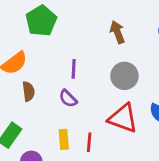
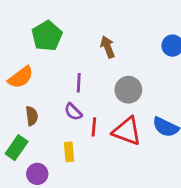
brown arrow: (117, 32) -> (108, 47), moved
brown semicircle: (28, 91) -> (32, 116), moved
red line: (89, 142) -> (94, 127), moved

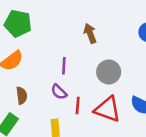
green pentagon: (47, 36) -> (18, 23), moved, turned -30

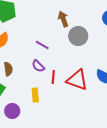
purple line: (64, 66) -> (42, 45), turned -64
gray circle: (109, 72) -> (78, 36), moved

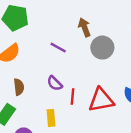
purple line: (42, 45) -> (58, 48), moved
red triangle: (77, 80) -> (101, 100), turned -30

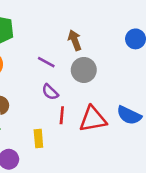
gray circle: (102, 48) -> (84, 70), moved
purple semicircle: (55, 83) -> (50, 92), moved

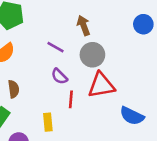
blue semicircle: (129, 115) -> (132, 116), moved
red triangle: (93, 119) -> (101, 85), moved

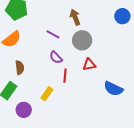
red triangle: (101, 85) -> (89, 65), size x0.6
yellow rectangle: (48, 122) -> (47, 94), turned 40

